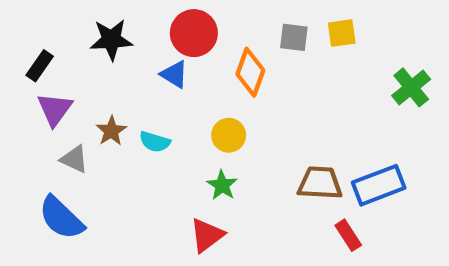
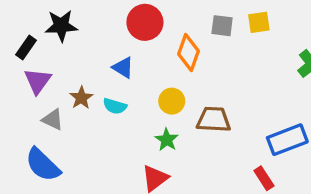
black star: (111, 40) -> (61, 26), moved
blue triangle: (174, 74) -> (123, 68), moved
brown trapezoid: (320, 183) -> (214, 120), moved

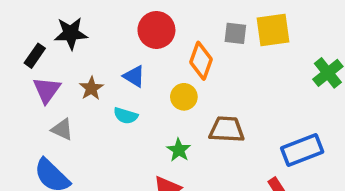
yellow square: (259, 22) -> (273, 30), size x1.5
brown star: (81, 98) -> (91, 88), moved
yellow circle: (172, 101) -> (184, 97), moved

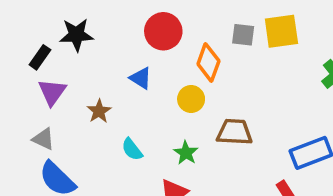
brown star: (91, 88) -> (99, 111), moved
cyan semicircle: (126, 116) -> (132, 149), moved, turned 35
gray triangle: (62, 129) -> (43, 139), moved

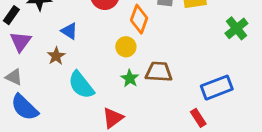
blue triangle: (141, 78) -> (69, 31), moved
cyan semicircle: (132, 149) -> (81, 85), size x1.6
green star: (186, 153) -> (130, 78), moved

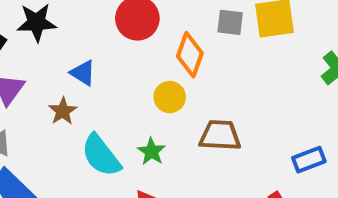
green star: (130, 78) -> (151, 151), moved
blue rectangle: (217, 88) -> (309, 160), size x0.7

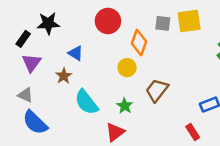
brown trapezoid: (220, 135) -> (157, 90), turned -55
green star: (151, 151) -> (125, 106), moved

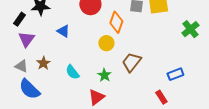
brown star: (64, 76) -> (43, 63), moved
cyan semicircle: (86, 102) -> (72, 72), size x0.7

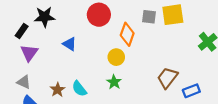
brown trapezoid: (131, 62) -> (167, 78), moved
brown star: (43, 63) -> (58, 90), moved
green star: (104, 75) -> (114, 82), moved

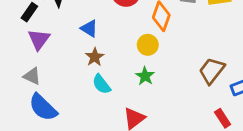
brown star: (58, 90) -> (95, 57), moved

